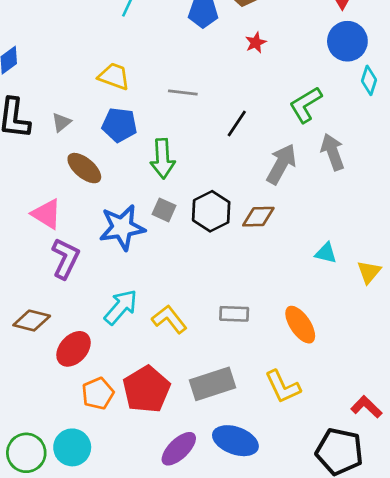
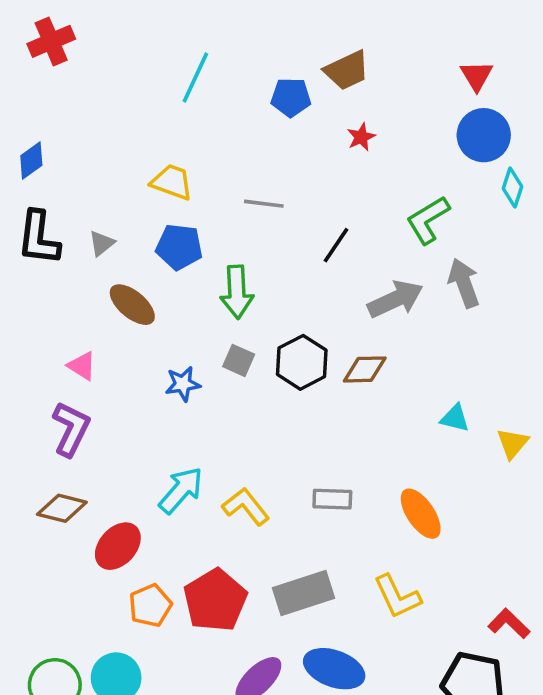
gray arrow: (281, 164) -> (395, 299), turned 36
pink triangle: (47, 214) -> (82, 366), size x0.7
blue star: (122, 227) -> (183, 384), size x0.6
purple L-shape: (65, 258) -> (71, 429), moved

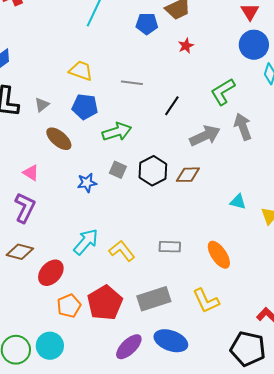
green arrow: (237, 292) -> (117, 132), turned -104

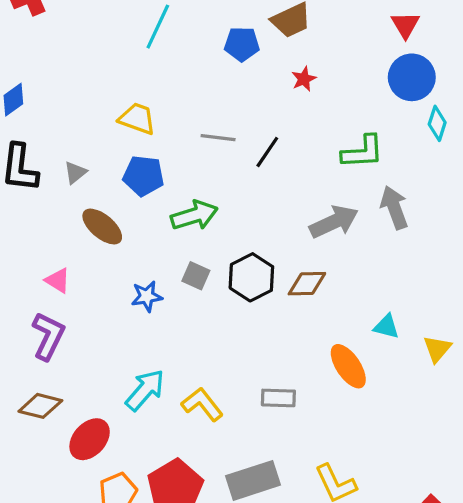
green L-shape: (223, 92) -> (363, 152), turned -152
black line: (172, 106) -> (267, 152), moved
orange ellipse: (219, 255) -> (348, 366), moved

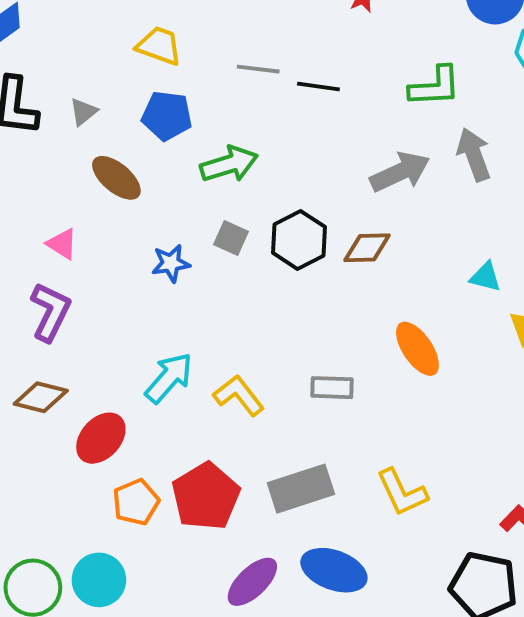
black line: (267, 152) -> (318, 87), turned 64
cyan triangle: (386, 327) -> (485, 277), moved

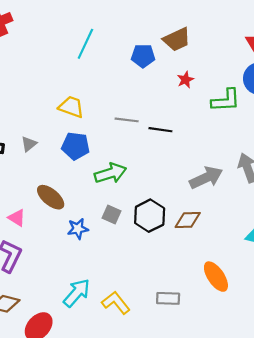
green L-shape: (435, 87) -> (226, 100), moved
brown ellipse: (116, 178) -> (51, 197), moved

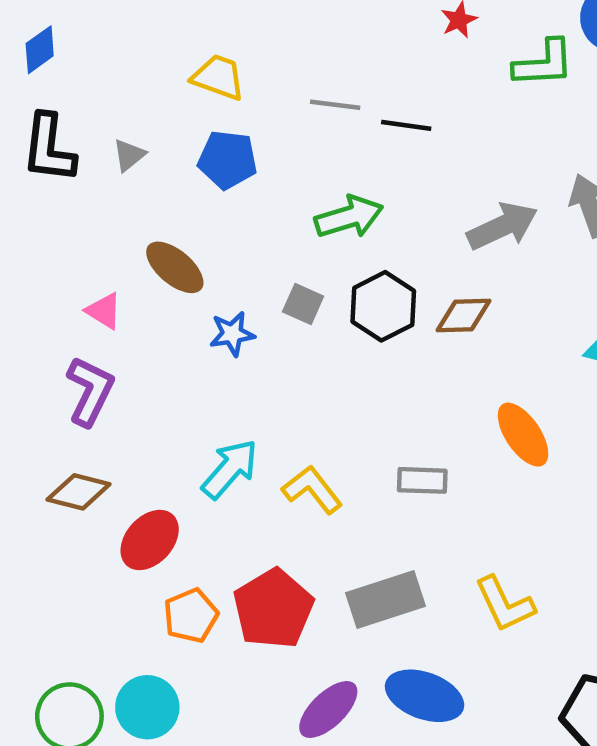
green arrow: (110, 173) -> (349, 217), moved

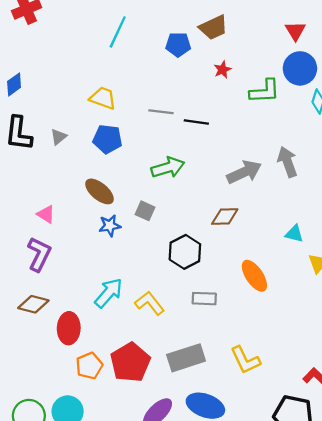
brown ellipse: (175, 267) -> (99, 191), moved
black hexagon: (383, 306) -> (185, 252), moved
red ellipse: (150, 540) -> (69, 328), turned -40

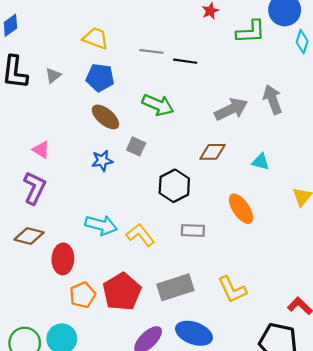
green arrow: (168, 168) -> (158, 105), turned 40
brown ellipse: (99, 191) -> (105, 117), moved
cyan triangle: (294, 234) -> (261, 162), moved
cyan arrow: (109, 293) -> (101, 225), turned 64

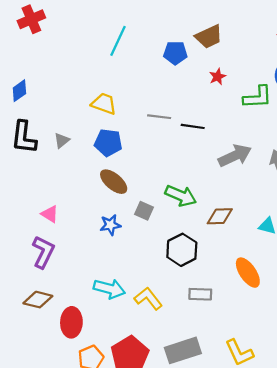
green arrow: (158, 105) -> (181, 196), moved
gray arrow: (231, 109) -> (235, 156), moved

